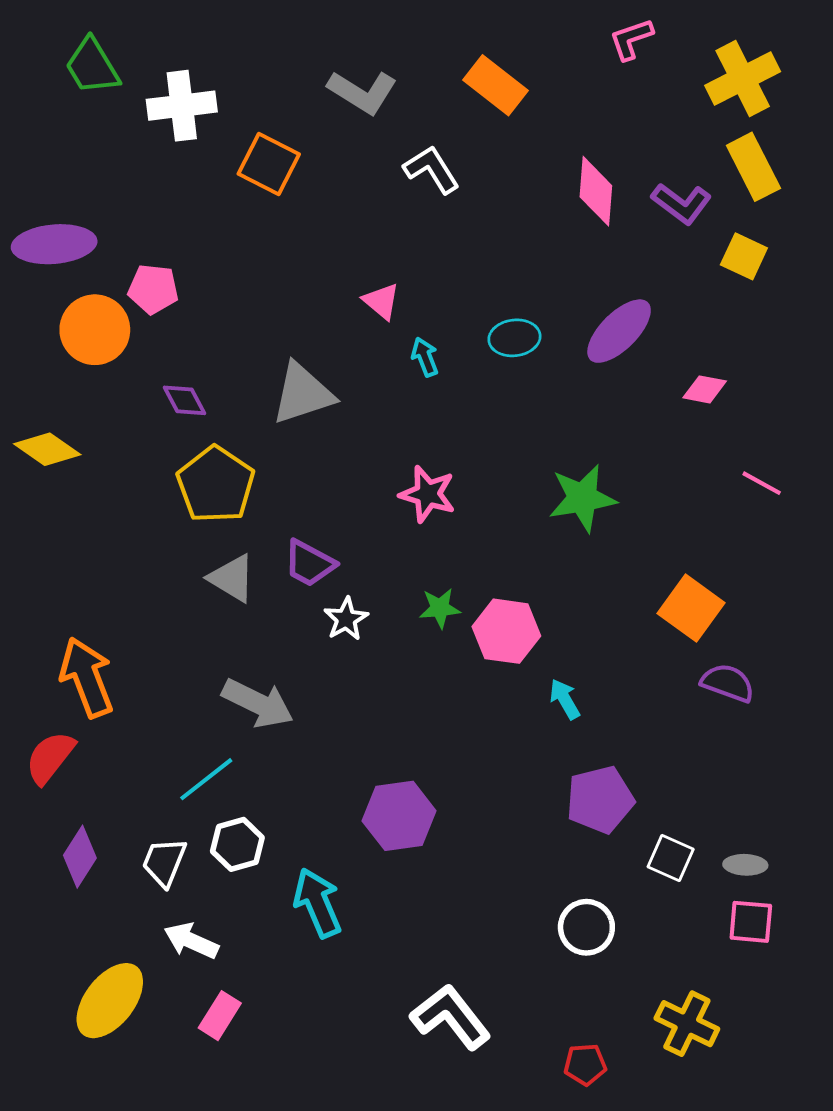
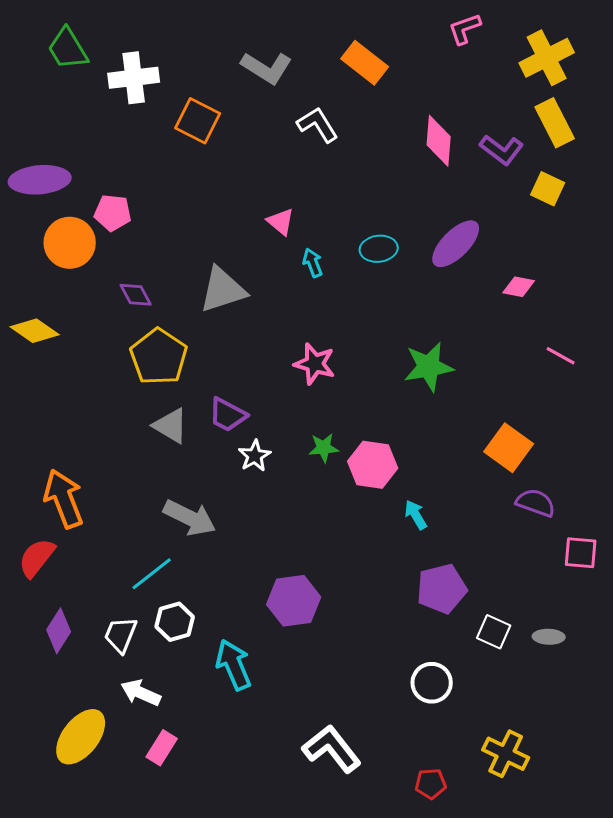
pink square: (751, 922) -> (581, 553), moved

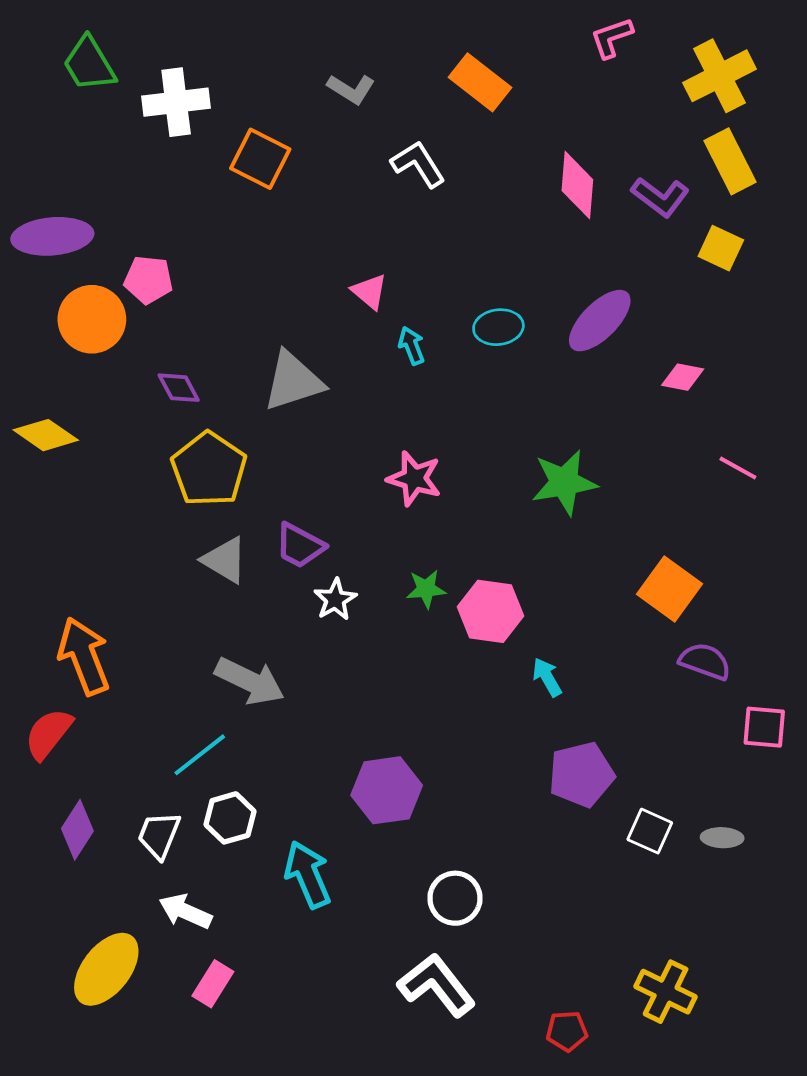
gray L-shape: (267, 68) -> (351, 89), size x0.7
white circle: (432, 683) -> (455, 898), moved

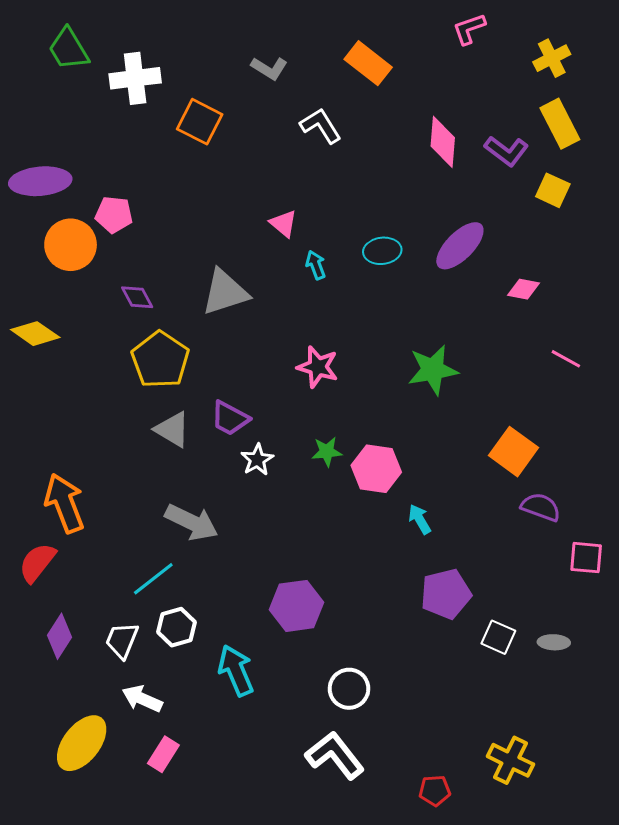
yellow cross: (719, 76) -> (552, 58), size x0.7

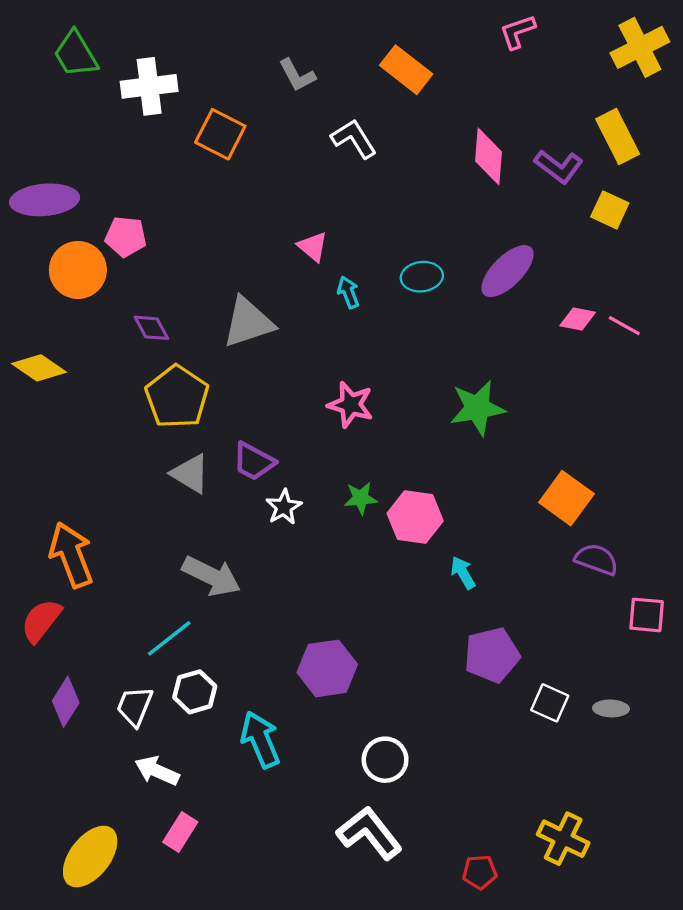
yellow cross: (552, 58) -> (640, 47), moved, size x1.4
gray L-shape: (269, 68) -> (297, 75), turned 30
pink line: (566, 359) -> (624, 326), moved
yellow ellipse: (82, 743) -> (90, 856), moved

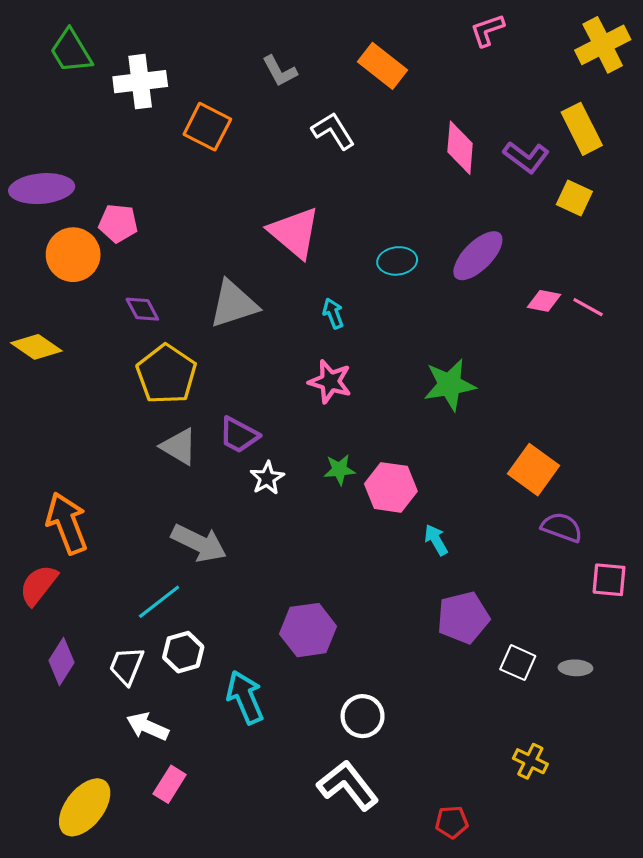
pink triangle: (313, 247) -> (294, 233), size x1.8
cyan arrow: (348, 292) -> (333, 313), moved
yellow cross: (563, 839) -> (530, 761), moved, size x0.7

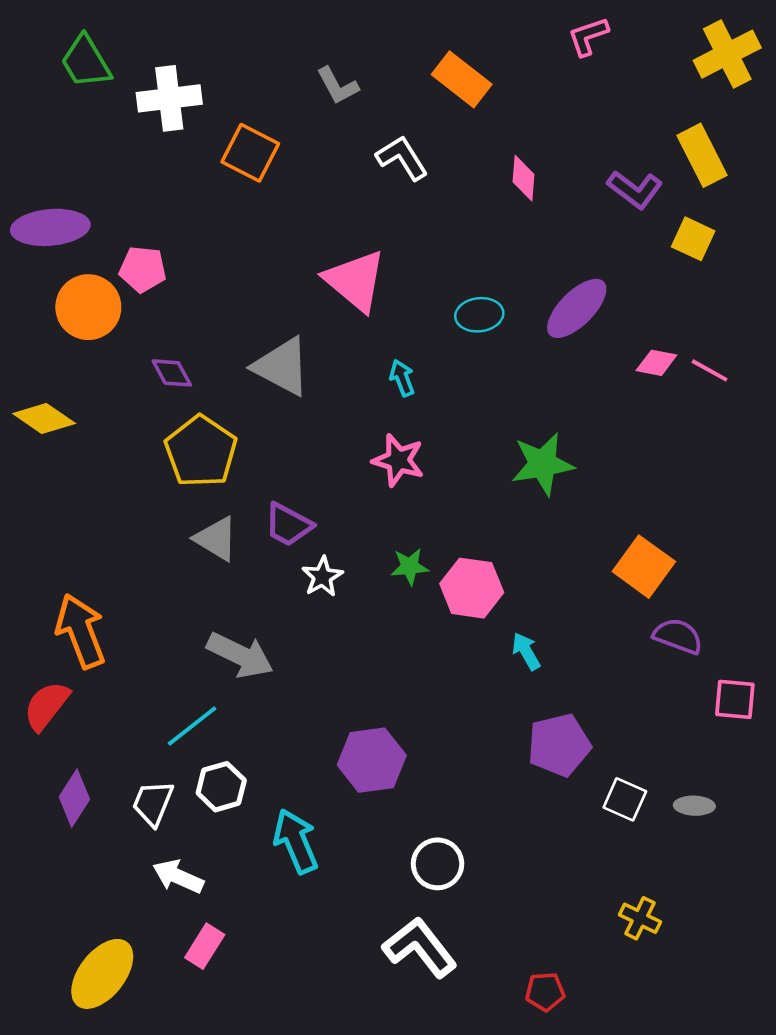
pink diamond: (460, 148) -> (524, 178), moved, size x0.7
gray triangle: (234, 304) -> (282, 367), turned 46

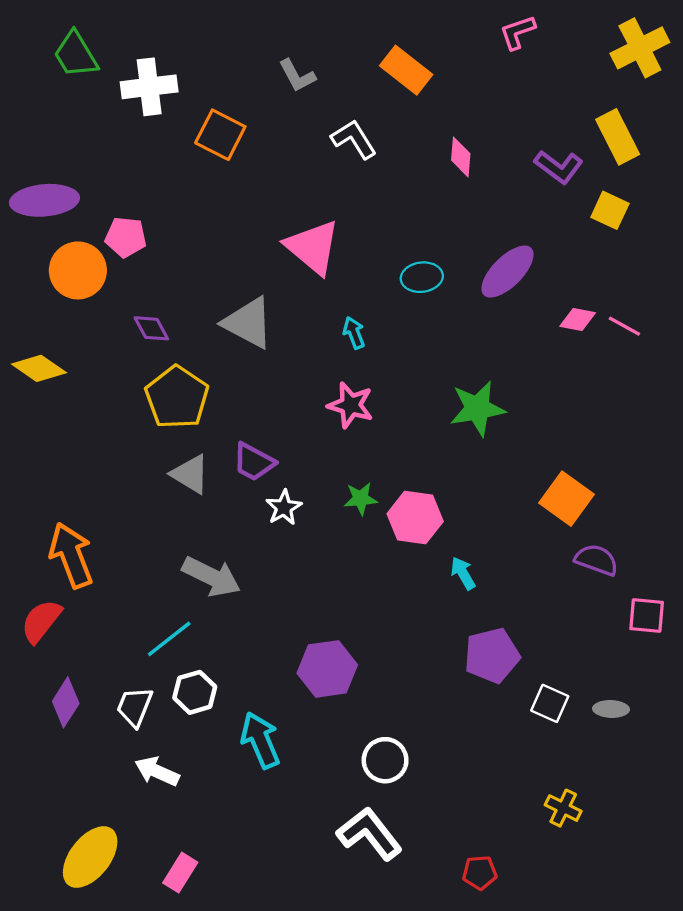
pink rectangle: (205, 946) -> (180, 873), moved

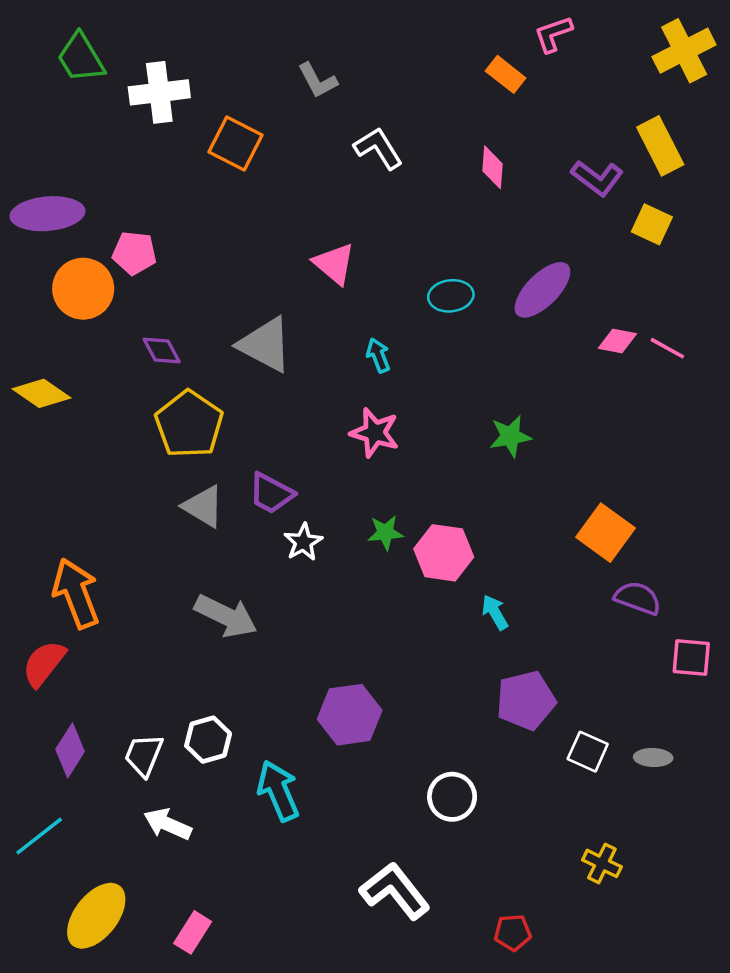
orange rectangle: (406, 70) -> (506, 74), moved, size x0.7
pink triangle: (313, 247) -> (334, 264), size x0.7
green star: (477, 408) -> (510, 436), size x0.7
cyan line: (169, 639) -> (39, 836), moved
white circle: (385, 760) -> (452, 797), moved

